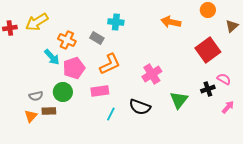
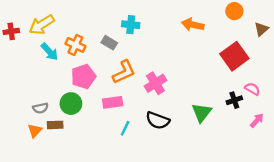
cyan arrow: (52, 57) -> (50, 52), moved
pink cross: (152, 74) -> (155, 83), moved

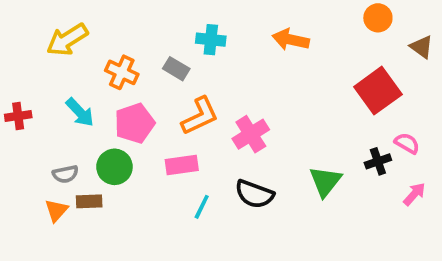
orange arrow: (193, 25) -> (291, 40), moved
brown triangle: (261, 29) -> (422, 47), turned -42
red cross: (11, 31) -> (18, 116), moved
cyan arrow: (50, 52) -> (80, 112), moved

